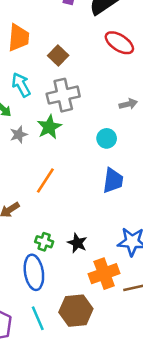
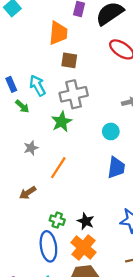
orange trapezoid: (19, 38) -> (58, 33), moved
brown square: (58, 55) -> (69, 60), turned -35
gray star: (19, 135) -> (31, 148), moved
orange cross: (104, 274) -> (83, 247), moved, turned -30

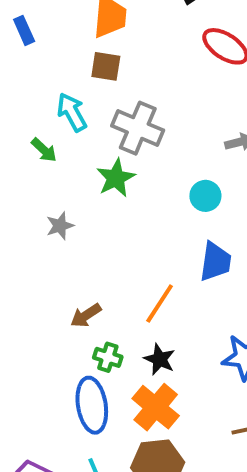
brown square: (69, 60) -> (106, 66), moved
blue rectangle: (11, 84) -> (24, 30), moved
gray cross: (74, 94) -> (138, 128), turned 36
orange line: (58, 168) -> (160, 303), moved
brown arrow: (28, 193) -> (86, 315), moved

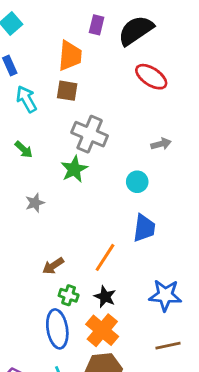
cyan arrow: (72, 112) -> (27, 99), moved

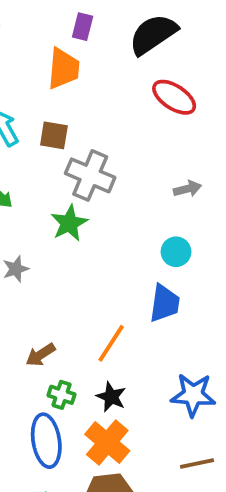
purple rectangle: (97, 25) -> (83, 27), moved
brown square: (67, 91) -> (54, 135), moved
cyan circle: (137, 182) -> (176, 252), moved

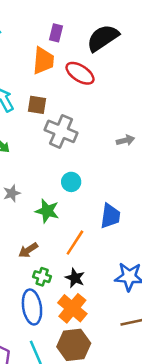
red ellipse: (174, 97) -> (80, 73), moved
green star: (69, 223) -> (47, 211), moved, turned -30
cyan circle: (176, 252) -> (71, 182), moved

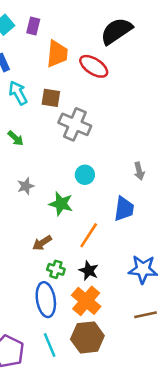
purple rectangle: (56, 33) -> (33, 26), moved
gray arrow: (125, 140) -> (139, 171), moved, turned 90

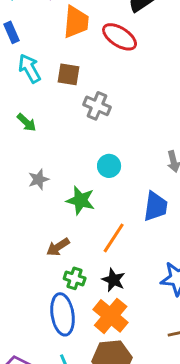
gray cross: (75, 124) -> (97, 106), size x0.7

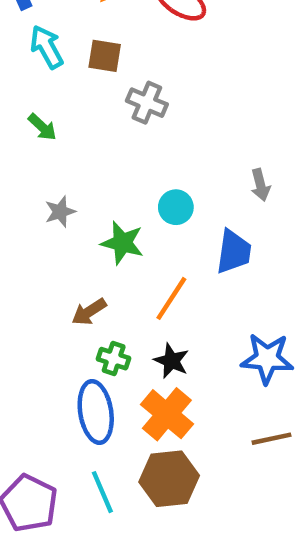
cyan circle: (109, 166) -> (176, 207), moved

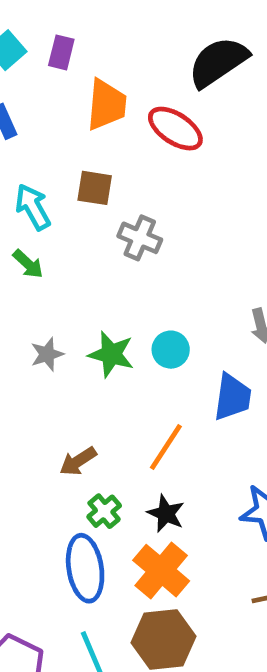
cyan arrow: (47, 47) -> (33, 207), moved
green star: (122, 243) -> (111, 354), moved
green cross: (114, 359) -> (104, 511), turned 32

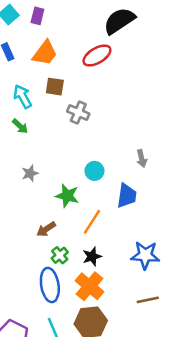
orange trapezoid: (106, 105) -> (45, 53), moved, turned 32
red ellipse: (175, 129) -> (97, 56), turned -64
green star: (111, 354) -> (67, 196), moved
black star: (166, 514) -> (92, 256), turned 30

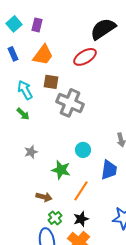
gray cross: (78, 113) -> (70, 103), size x1.5
brown arrow: (46, 229) -> (44, 197), turned -133

